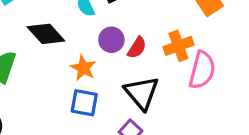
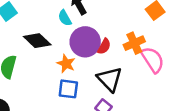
purple circle: (111, 40) -> (85, 42), size x1.6
pink semicircle: (202, 70) -> (153, 60), turned -44

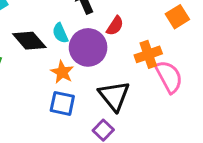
cyan semicircle: (65, 18) -> (60, 33), moved
red semicircle: (104, 46) -> (115, 26), moved

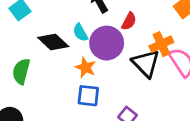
black triangle: (114, 96) -> (146, 63), moved

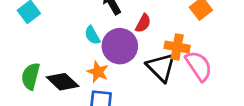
black diamond: (53, 42) -> (63, 82), moved
orange cross: (161, 44) -> (177, 47), turned 35

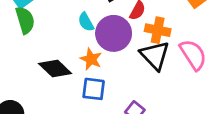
orange cross: (177, 47) -> (158, 30), moved
green semicircle: (31, 76) -> (25, 20), moved, turned 148

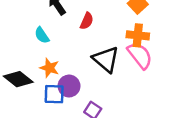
orange cross: (158, 30) -> (138, 35), moved
purple circle: (114, 33) -> (69, 86), moved, size x0.7

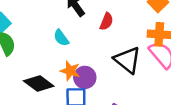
purple circle: (69, 86) -> (85, 77), moved

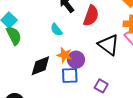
red semicircle: (106, 21) -> (91, 16), size x1.5
black diamond: (39, 83) -> (40, 66), turned -55

